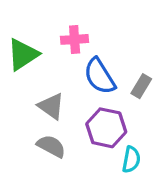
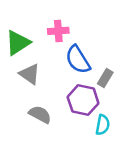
gray rectangle: (141, 86) -> (105, 78), moved
gray triangle: (51, 106) -> (30, 74), moved

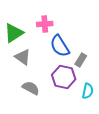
cyan semicircle: (103, 125) -> (88, 91), moved

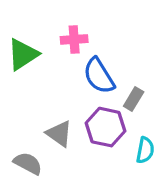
gray triangle: (23, 57) -> (59, 134), moved
gray semicircle: (31, 88) -> (28, 163), moved

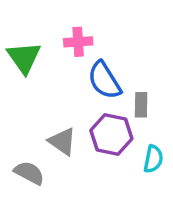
green triangle: (23, 54) -> (24, 58), turned -32
gray rectangle: (134, 99) -> (141, 105), turned -30

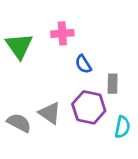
blue semicircle: (104, 80) -> (83, 64), size x0.6
gray semicircle: (29, 173) -> (19, 123), moved

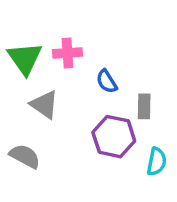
pink cross: (62, 33) -> (68, 53), moved
gray triangle: (50, 113) -> (44, 105), moved

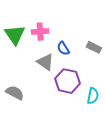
gray triangle: (44, 105) -> (45, 62), moved
gray rectangle: (144, 106) -> (94, 47), moved, turned -64

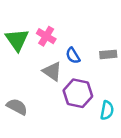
pink cross: (40, 32) -> (46, 36), turned 35
gray rectangle: (94, 47) -> (108, 54), turned -32

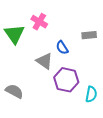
pink cross: (46, 36) -> (39, 22), moved
gray rectangle: (108, 54) -> (89, 35), moved

